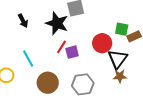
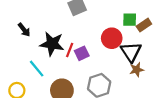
black star: (57, 23) -> (52, 44), moved

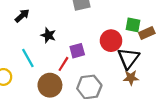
black arrow: (24, 30) -> (22, 16), turned -104
black star: (52, 44) -> (48, 35), size x0.6
red line: (70, 50) -> (63, 64), moved

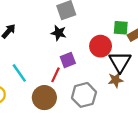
black star: (48, 35) -> (59, 33), moved
brown star: (131, 78) -> (116, 80), moved

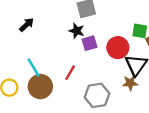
purple square: (68, 60) -> (89, 43), moved
brown circle: (44, 98) -> (40, 87), moved

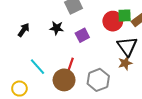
black star: (77, 31) -> (57, 28), moved
red circle: (118, 48) -> (113, 21), moved
brown circle: (40, 87) -> (64, 80), moved

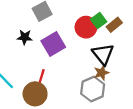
green square: (125, 15) -> (99, 20), turned -32
purple square: (82, 35) -> (53, 44), size x1.5
gray hexagon: (98, 80) -> (93, 89), moved

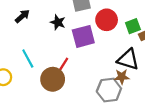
red circle: (86, 27) -> (107, 20), moved
black triangle: (103, 54) -> (128, 59), turned -50

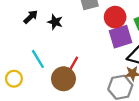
black star: (58, 22) -> (55, 22), moved
purple square: (83, 36) -> (120, 37), moved

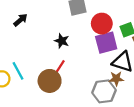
black star: (55, 22) -> (62, 41), moved
cyan line: (38, 59) -> (18, 71), moved

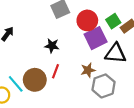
brown star: (116, 79) -> (88, 70), moved
brown circle: (50, 81) -> (35, 80), moved

